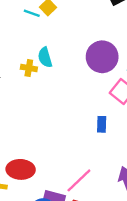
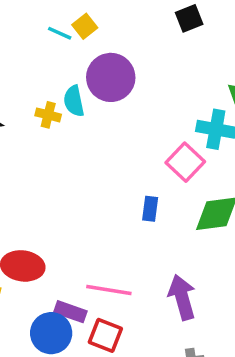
purple circle: (102, 57) -> (111, 77), moved
pink line: (79, 180) -> (109, 290), turned 48

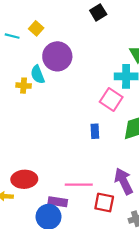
cyan line: (60, 33) -> (12, 36), moved
red square: (105, 335) -> (104, 203), moved

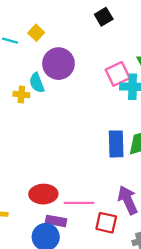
pink square: (111, 99) -> (118, 74), moved, turned 30
blue rectangle: (95, 131) -> (116, 144), moved, size x1.6
red ellipse: (24, 179) -> (43, 194), moved

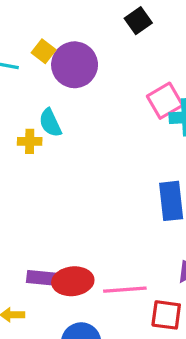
purple circle: (58, 64) -> (75, 65), moved
purple rectangle: (56, 221) -> (42, 278), moved

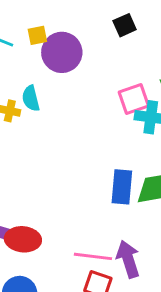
yellow square: (44, 51) -> (37, 35), turned 30
pink line: (125, 290) -> (93, 256), moved

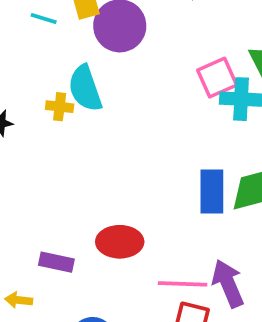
cyan semicircle: (31, 98) -> (85, 88), size x1.4
red ellipse: (23, 239) -> (120, 242), moved

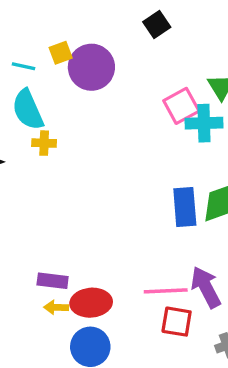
cyan semicircle: (85, 88) -> (28, 110), moved
red ellipse: (120, 242) -> (91, 303), moved
yellow arrow: (19, 300) -> (56, 307), moved

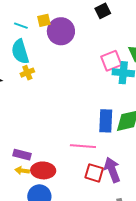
yellow cross: (44, 143) -> (27, 73), turned -32
pink line: (166, 291) -> (83, 146), moved
red square: (177, 322) -> (94, 173), moved

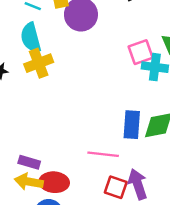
yellow cross: (27, 73) -> (39, 63), size x1.6
yellow arrow: (22, 171) -> (29, 182), size x1.6

